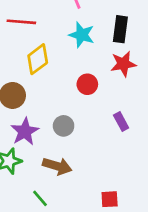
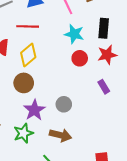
yellow diamond: (38, 59) -> (28, 55), moved
red circle: (87, 84) -> (80, 58), moved
purple rectangle: (121, 121) -> (104, 87), moved

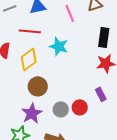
cyan star: (74, 34) -> (59, 46), moved
red circle: (80, 58) -> (80, 107), moved
brown circle: (24, 83) -> (38, 86), moved

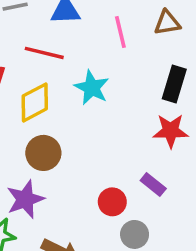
purple rectangle: (101, 94) -> (153, 185), turned -32
gray circle: (61, 109) -> (135, 234), moved

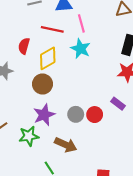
pink line: (120, 32) -> (81, 23), moved
brown circle: (43, 153) -> (42, 84), moved
gray circle: (135, 234) -> (76, 114), moved

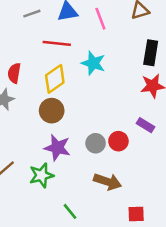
pink line: (81, 23) -> (100, 19), moved
red semicircle: (24, 46) -> (14, 73), moved
purple star: (44, 115) -> (57, 148), turned -30
brown arrow: (66, 145) -> (108, 182), moved

